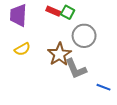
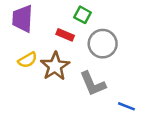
red rectangle: (53, 11) -> (65, 35), moved
brown star: (59, 54) -> (55, 66), moved

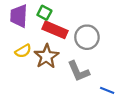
green square: (83, 15) -> (44, 13), moved
red rectangle: (65, 35) -> (55, 30), size x1.6

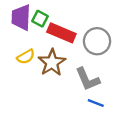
green square: (44, 13) -> (40, 19), moved
blue line: (107, 90) -> (96, 103), moved

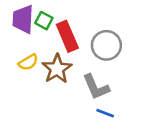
red rectangle: (61, 33) -> (67, 36), turned 44

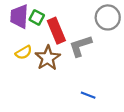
gray circle: (106, 45) -> (108, 17), moved
gray L-shape: (96, 87) -> (80, 46), moved, turned 95

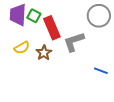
brown star: (48, 58) -> (44, 53), size x0.7
blue line: (88, 95) -> (101, 71), moved

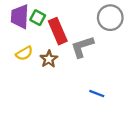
blue line: (101, 71) -> (97, 94), moved

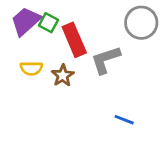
purple trapezoid: (20, 17) -> (26, 21), turned 45
yellow semicircle: (24, 53) -> (31, 68), turned 30

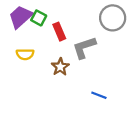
red rectangle: (74, 40) -> (59, 32), size x0.7
brown star: (63, 75) -> (60, 67), moved

